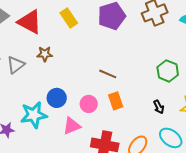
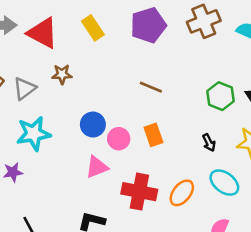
brown line: (108, 74) -> (151, 87), moved
blue circle: (57, 98) -> (93, 125), moved
cyan star: (34, 115) -> (34, 134), moved

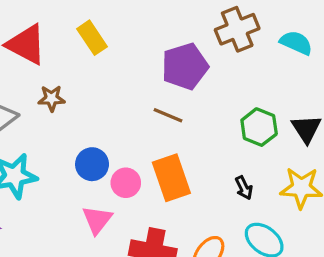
purple pentagon: (148, 25) -> (185, 66), moved
orange rectangle: (153, 135) -> (171, 178), size x1.5
pink triangle: (97, 167) -> (97, 220), turned -30

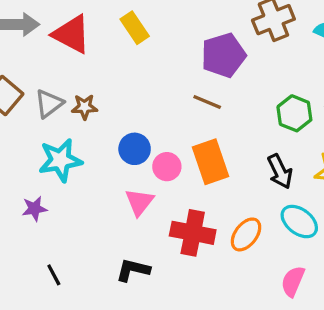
brown star: (52, 98) -> (84, 107), moved
black arrow: (244, 188) -> (280, 171), size x1.5

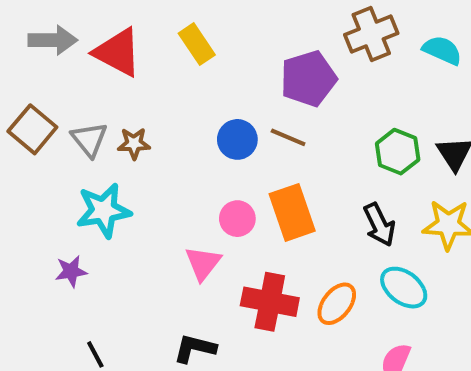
gray triangle: (49, 104) -> (89, 139), turned -32
blue circle: (135, 149) -> (237, 139), moved

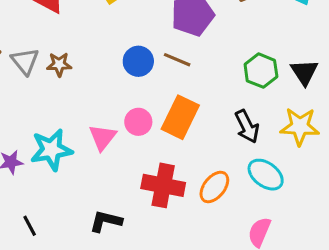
cyan star: (103, 210) -> (51, 150), moved
orange rectangle: (292, 212) -> (180, 117), turned 45
pink triangle: (203, 263) -> (103, 137), moved

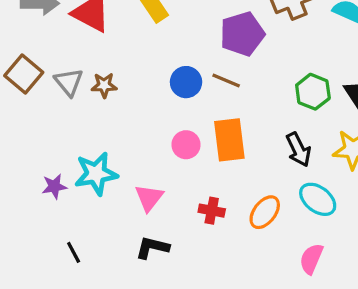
orange rectangle: (180, 117) -> (229, 140), turned -33
pink triangle: (103, 137) -> (149, 198), moved
red cross: (163, 185) -> (212, 211), size x0.6

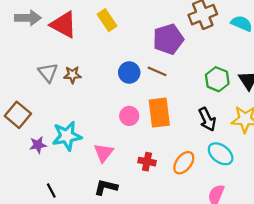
brown square: (24, 74) -> (18, 115), moved

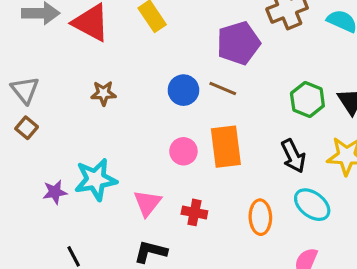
gray triangle: (48, 72) -> (25, 90), moved
brown square: (18, 115) -> (27, 128), moved, size x0.6
red cross: (147, 162) -> (194, 212), moved
orange ellipse: (184, 163) -> (260, 217), turned -40

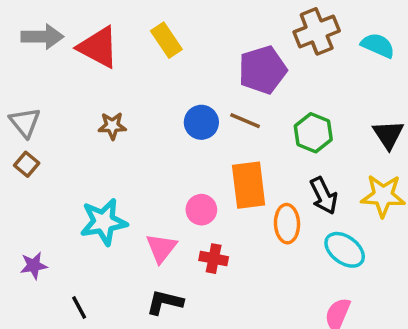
green hexagon: (307, 99) -> (313, 133), moved
pink circle: (183, 151) -> (201, 210), moved
purple star: (55, 192) -> (34, 266), moved
orange ellipse: (260, 217) -> (287, 224), moved

